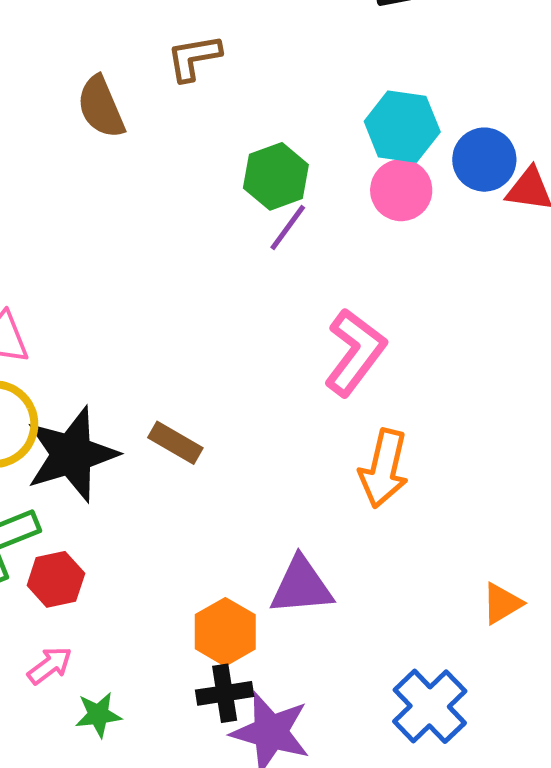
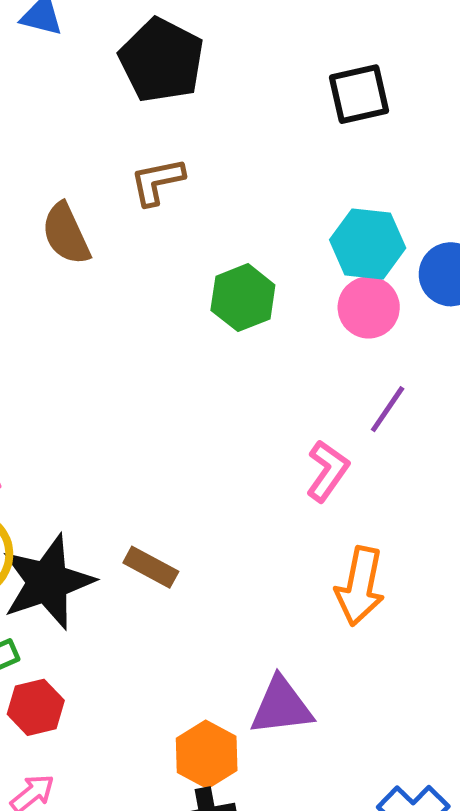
purple line: (288, 228) -> (388, 409), moved
pink L-shape: (355, 352) -> (327, 471), size x0.7

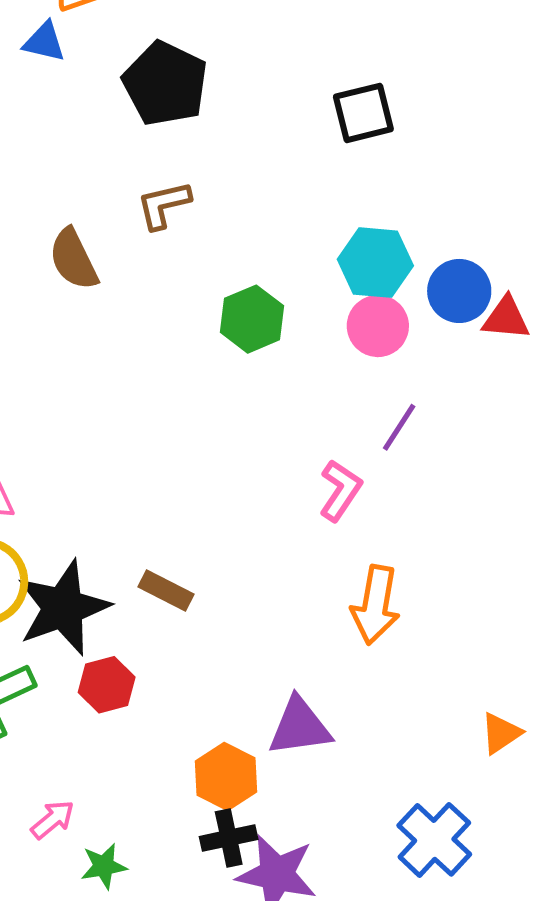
red hexagon: (36, 707) -> (107, 685), moved

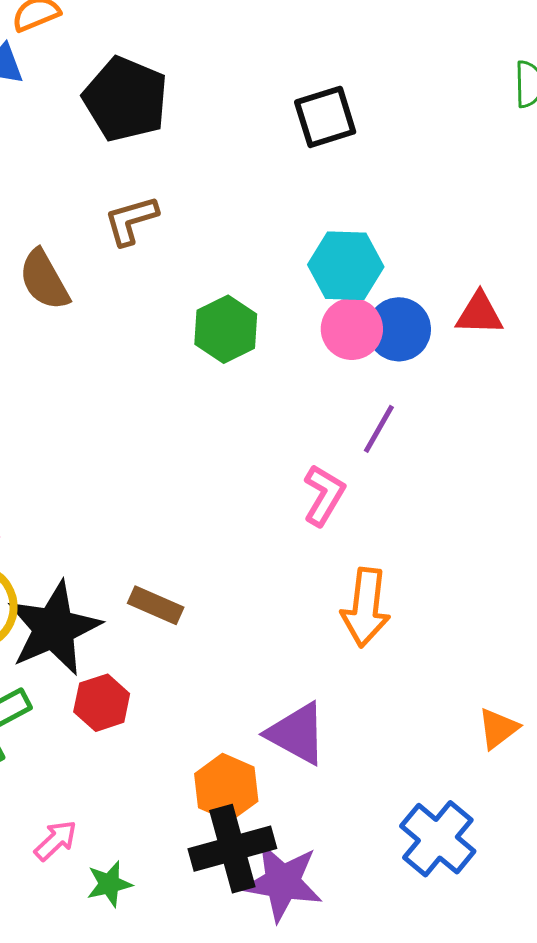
blue circle: (459, 291) -> (399, 329), moved
purple triangle: (300, 727) -> (297, 734), turned 40
black cross: (229, 838) -> (232, 849), size x1.5

